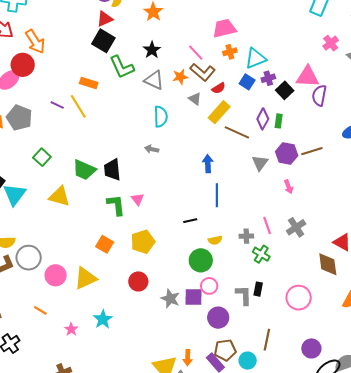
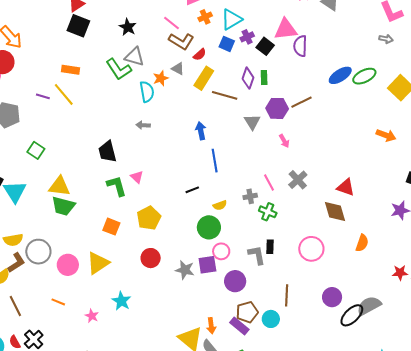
green L-shape: (122, 67) -> (119, 69), moved
orange star: (180, 77) -> (161, 78), moved
green trapezoid: (84, 170) -> (63, 206), moved

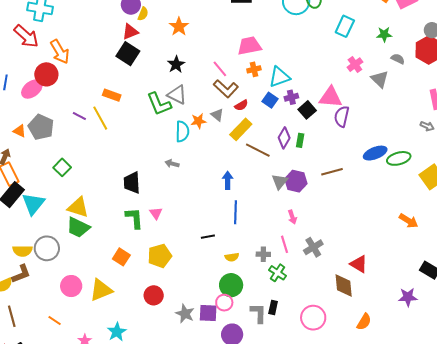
purple hexagon: (277, 108) -> (296, 181), moved
pink arrow: (284, 141) -> (292, 217), moved
green circle: (209, 227) -> (231, 285), moved
gray circle: (38, 252) -> (47, 248), moved

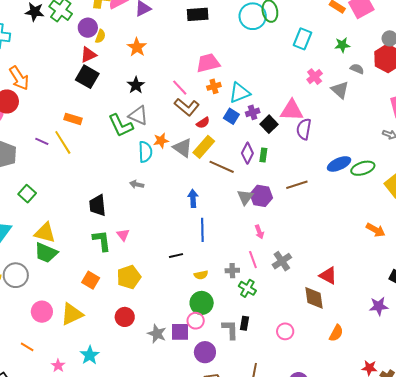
gray triangle: (217, 115) -> (183, 148), moved, size x1.5
pink circle: (313, 318) -> (285, 331), size x0.7

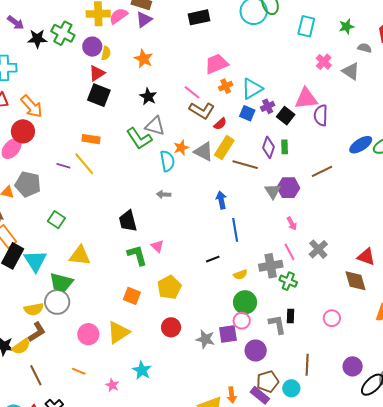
green trapezoid: (46, 253) -> (61, 282), moved
gray cross: (232, 271) -> (271, 266), size x1.6

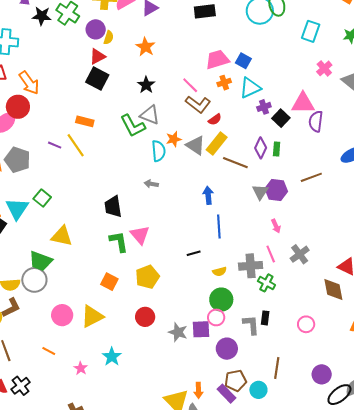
blue square: (247, 113) -> (243, 61), moved
pink triangle: (157, 246) -> (140, 235), size x1.5
cyan triangle: (35, 261) -> (17, 209), moved

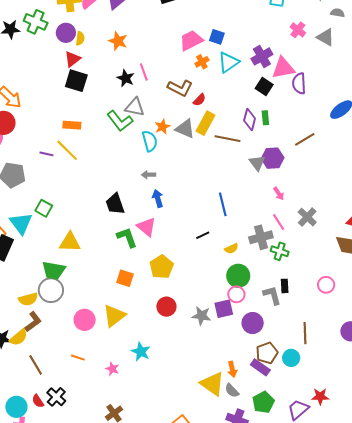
pink line: (190, 85) -> (144, 72), moved, turned 36
purple cross: (264, 107) -> (262, 56), moved, size x1.5
blue arrow: (208, 195) -> (158, 198), moved

